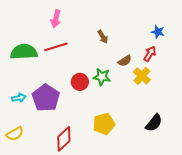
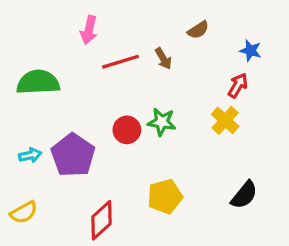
red line: (56, 47) -> (121, 62), moved
brown semicircle: (125, 61) -> (198, 30), moved

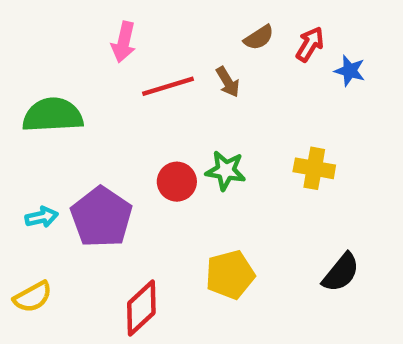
brown semicircle: (198, 30) -> (259, 38), moved
red arrow: (238, 85) -> (310, 44), moved
yellow cross: (225, 120) -> (314, 168), turned -32

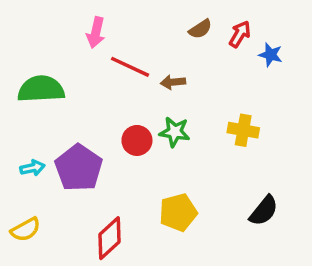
brown arrow: (228, 82) -> (173, 82), moved, turned 115
red line: (168, 86) -> (130, 67), turned 42

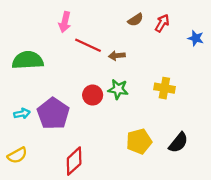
blue star: (271, 55) -> (196, 38), moved
yellow pentagon: (178, 212) -> (139, 141), moved

